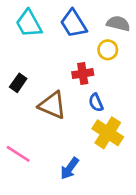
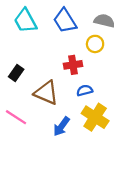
blue semicircle: (96, 103) -> (85, 90), turned 98
pink line: (18, 154) -> (16, 117), moved
blue arrow: (70, 168) -> (61, 126), moved

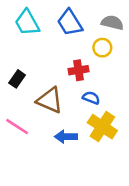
blue semicircle: (85, 90) -> (91, 98), turned 35
blue arrow: (61, 126) -> (66, 137), turned 54

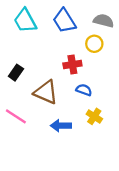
yellow cross: (102, 127) -> (94, 116), size x0.6

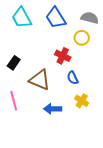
red cross: (72, 65) -> (63, 56), turned 35
blue semicircle: (84, 90) -> (73, 78), turned -136
pink line: (16, 116) -> (14, 101), turned 42

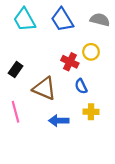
yellow circle: (82, 38) -> (91, 52), moved
yellow cross: (82, 101) -> (91, 112), turned -32

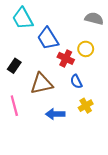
blue trapezoid: (62, 20) -> (48, 38), moved
brown triangle: (44, 88) -> (42, 84), turned -35
yellow cross: (91, 112) -> (86, 106), turned -32

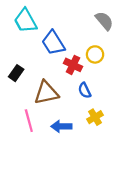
gray semicircle: (94, 18) -> (104, 21), turned 36
pink line: (14, 106) -> (29, 121), moved

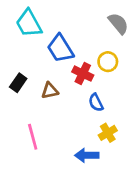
brown triangle: (46, 93) -> (50, 91), moved, size x0.6
blue arrow: (61, 126) -> (87, 155), moved

